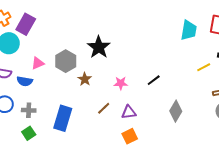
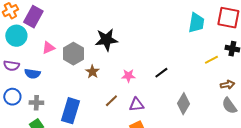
black star: (99, 47) -> (106, 40), turned 30
pink triangle: (38, 63) -> (48, 48), moved

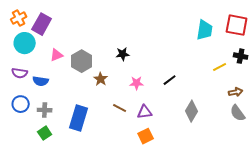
black star: (106, 40) -> (123, 54), moved, size x0.6
brown line: (111, 101) -> (120, 108), turned 72

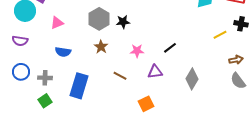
gray hexagon: (82, 61) -> (99, 19), moved
blue semicircle: (41, 81) -> (63, 52), moved
purple triangle: (145, 112) -> (155, 72), moved

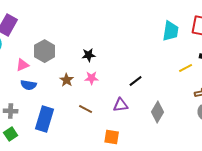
gray hexagon: (99, 19) -> (45, 51), moved
pink triangle: (57, 23) -> (23, 65), moved
pink star: (137, 51) -> (92, 78), moved
orange square: (146, 104) -> (112, 137), turned 35

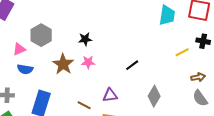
brown star: (67, 80) -> (63, 64), size x1.5
purple triangle: (121, 105) -> (110, 95), moved
brown line: (86, 109) -> (84, 105), moved

